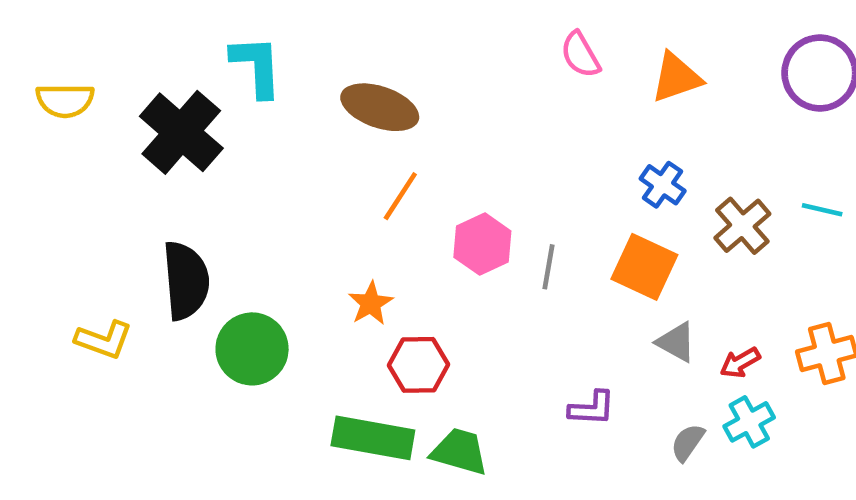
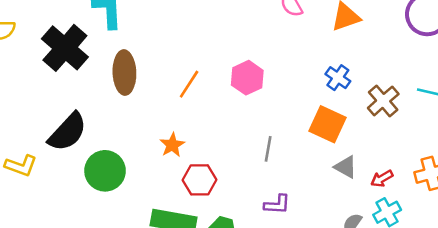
brown ellipse: (380, 107) -> (124, 73), moved, turned 69
pink hexagon: (482, 244) -> (247, 78), moved
gray line: (549, 267) -> (268, 149), moved
black semicircle: (186, 281) -> (68, 132), turned 48
purple L-shape: (592, 408) -> (277, 204), moved

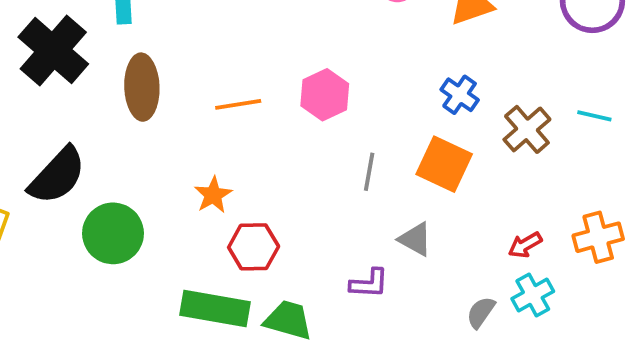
orange line: (189, 84) -> (238, 104), turned 48
gray line: (268, 149) -> (369, 172), moved
gray triangle: (346, 167) -> (415, 239), moved

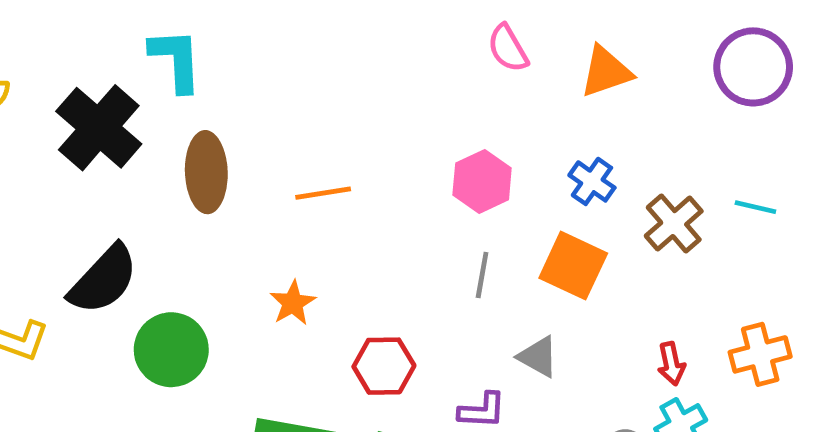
pink hexagon: (325, 95) -> (482, 181), moved
red arrow: (525, 245) -> (671, 364), turned -72
red hexagon: (254, 247) -> (384, 366), moved

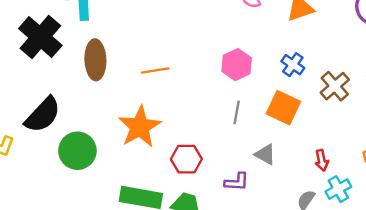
orange star: (293, 303) -> (140, 127), size x1.8
red arrow: (671, 364) -> (322, 160), moved

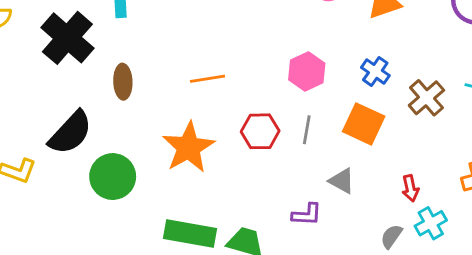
brown ellipse: (95, 60) -> (123, 82), moved, size x0.7
red hexagon: (186, 159) -> (260, 131), moved

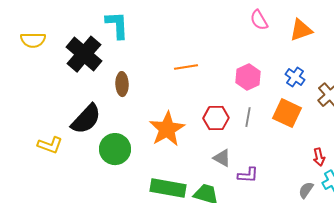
orange line: (208, 79) -> (186, 67), moved
gray triangle: (342, 181) -> (222, 158), moved

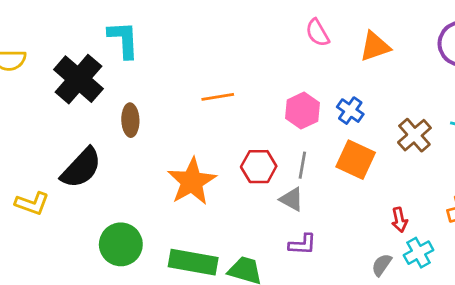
blue cross: (295, 77) -> (350, 111), moved
green circle: (115, 149) -> (121, 244), moved
gray triangle: (222, 158) -> (292, 199), moved

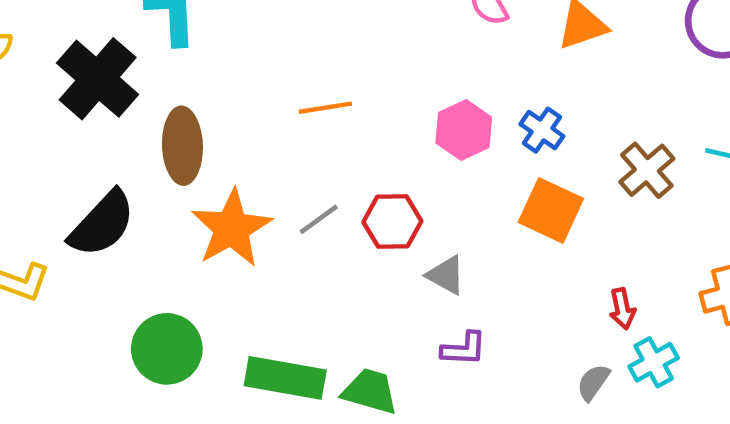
brown ellipse: (130, 120) -> (182, 146), size x1.4
gray line: (302, 165) -> (319, 219), moved, turned 44
orange star: (192, 182) -> (232, 228), moved

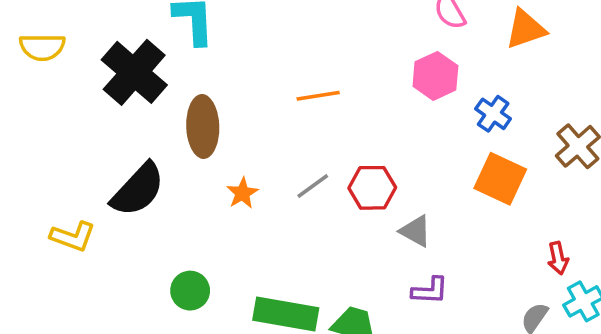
pink hexagon: (464, 130) -> (435, 76), moved
orange star: (232, 228) -> (242, 193), size x0.5
green circle: (167, 349) -> (190, 291), size x0.7

